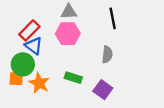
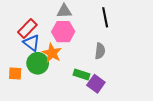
green circle: (23, 64) -> (38, 63), moved
green rectangle: (73, 78) -> (82, 75), moved
orange star: (39, 83) -> (52, 53), moved

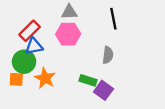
blue triangle: (32, 43) -> (34, 46), turned -48
orange star: (52, 53) -> (45, 78), moved
green circle: (38, 63) -> (24, 62), moved

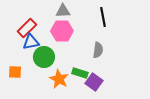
green circle: (24, 62) -> (44, 57), moved
orange star: (45, 78) -> (59, 79), moved

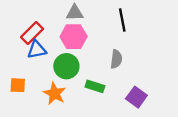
green circle: (44, 57) -> (66, 66), moved
orange star: (59, 79) -> (55, 93), moved
purple square: (94, 82) -> (136, 97), moved

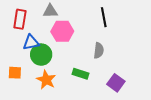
gray triangle: (75, 13) -> (50, 11), moved
red rectangle: (32, 33) -> (20, 19), moved, turned -36
green circle: (66, 66) -> (41, 55), moved

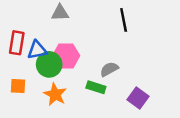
red rectangle: (20, 19) -> (17, 43), moved
pink hexagon: (62, 31) -> (66, 56), moved
gray semicircle: (99, 51) -> (109, 69), moved, turned -126

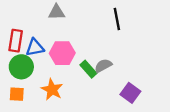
green circle: (49, 64) -> (21, 67), moved
orange square: (18, 86) -> (17, 94), moved
green rectangle: (96, 87) -> (88, 69), moved, turned 30

